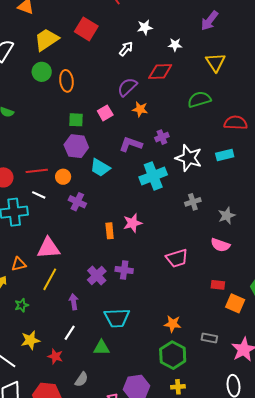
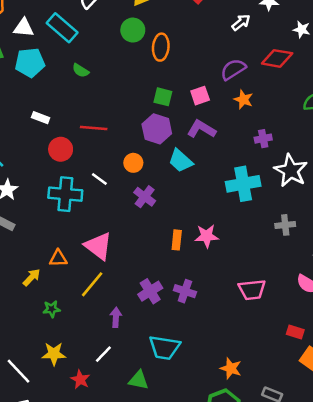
purple L-shape: (131, 144) -> (201, 129), moved
red line: (37, 171) -> (94, 128), moved
pink triangle: (49, 248) -> (98, 246), turned 30

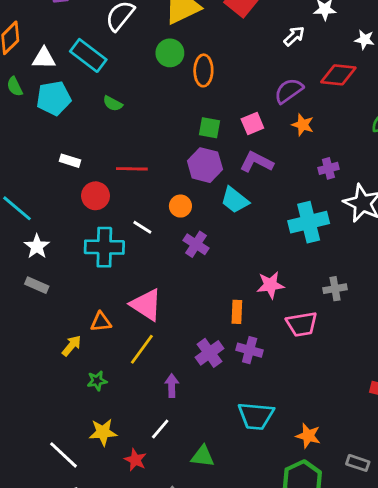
gray cross: (285, 225) -> (335, 289), moved
orange rectangle: (177, 240) -> (237, 312), moved
pink trapezoid: (252, 290) -> (302, 324), moved
cyan trapezoid: (164, 348) -> (256, 416), moved

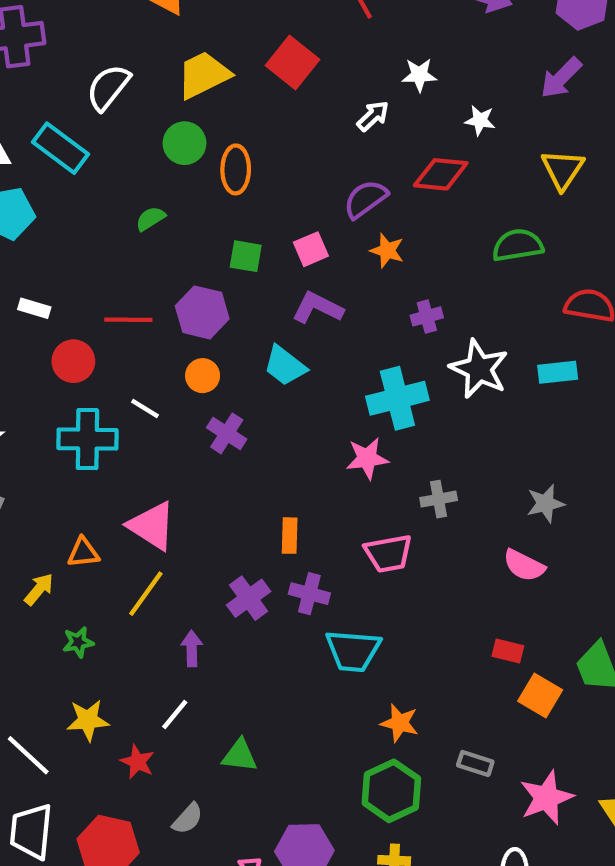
green semicircle: (113, 103) -> (150, 219), moved, turned 120
purple hexagon: (205, 165) -> (202, 312), moved
pink star: (270, 285) -> (367, 458), moved
cyan trapezoid: (256, 416) -> (353, 651), moved

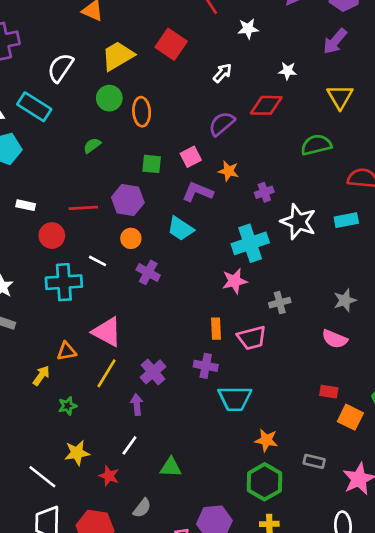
white star: (419, 75) -> (248, 29), moved
orange star: (387, 251) -> (228, 171), moved
orange rectangle: (290, 536) -> (216, 329), moved
purple cross: (249, 598) -> (153, 372), moved

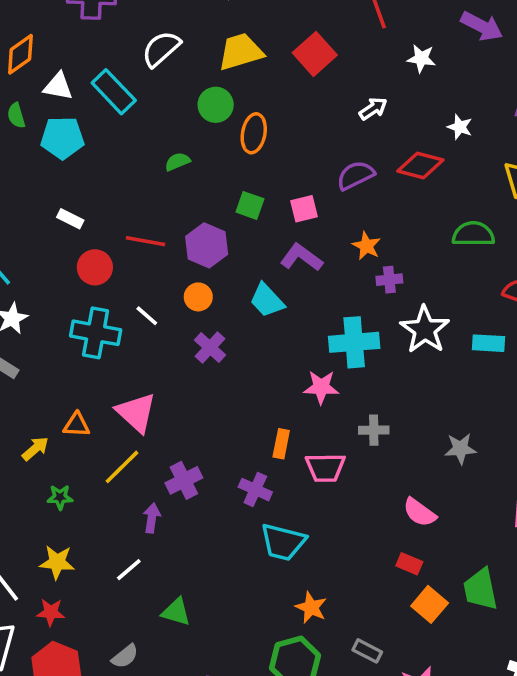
orange star: (228, 171) -> (366, 246), moved
pink semicircle: (335, 339) -> (420, 512), moved
red star: (109, 476) -> (51, 612), moved, turned -30

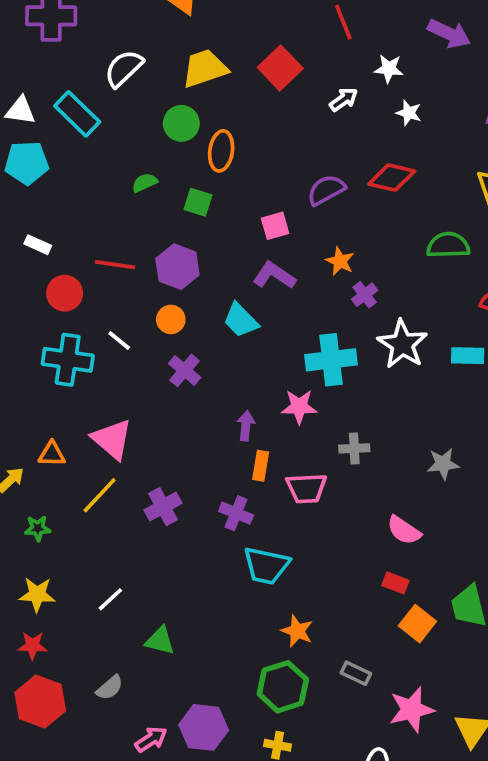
white arrow: (373, 109) -> (344, 99), moved
white star: (460, 127) -> (409, 113), moved
green square: (250, 205) -> (198, 202), moved
purple cross: (389, 280) -> (365, 295), turned -30
purple arrow: (152, 518) -> (246, 426), moved

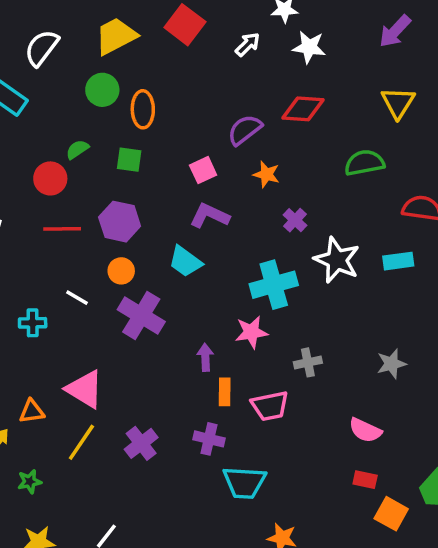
white star: (409, 113) -> (309, 47), size x1.4
orange star: (340, 261) -> (266, 174), moved
red circle: (65, 293) -> (50, 178), moved
cyan cross: (68, 360) -> (33, 323), size x0.6
purple cross: (185, 370) -> (141, 316), size x1.5

